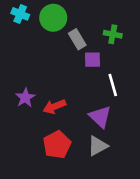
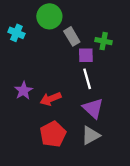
cyan cross: (20, 14) -> (16, 33), moved
green cross: (113, 34) -> (104, 41), moved
white line: (113, 85) -> (87, 79), moved

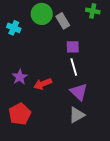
gray rectangle: (72, 36) -> (63, 21), moved
green cross: (104, 41) -> (93, 11), moved
red pentagon: (53, 134) -> (20, 114), moved

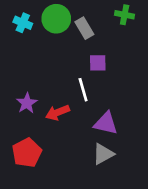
cyan cross: (14, 28) -> (23, 23), moved
white line: (74, 67) -> (83, 90), moved
purple triangle: (79, 92) -> (106, 123), turned -30

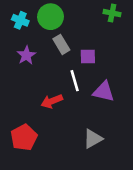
gray rectangle: (84, 28) -> (61, 44), moved
purple star: (27, 103) -> (26, 55), moved
purple triangle: (106, 123) -> (104, 92), moved

